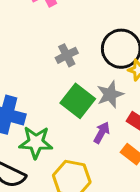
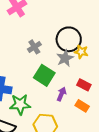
gray star: (110, 94) -> (65, 58), moved

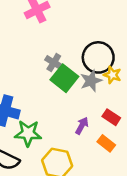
gray cross: (34, 47) -> (54, 63), turned -32
green square: (44, 75) -> (64, 78), moved

